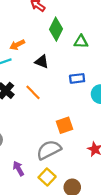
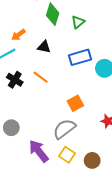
green triangle: (81, 42) -> (78, 22), turned -32
blue rectangle: (77, 78) -> (80, 57), size x1.5
purple arrow: (18, 169) -> (39, 151), size x1.6

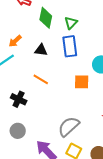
blue rectangle: (80, 57) -> (70, 46), moved, turned -75
black cross: (15, 80) -> (19, 99), moved
orange square: (75, 103) -> (82, 82), moved, turned 35

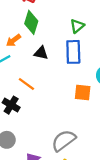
green diamond: (46, 18) -> (31, 22), moved
orange line: (41, 79) -> (26, 84), moved

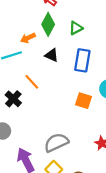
green triangle: (77, 26) -> (76, 28), moved

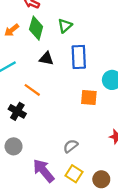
orange arrow: (28, 38) -> (12, 30), moved
gray semicircle: (56, 143) -> (71, 146), size x0.6

